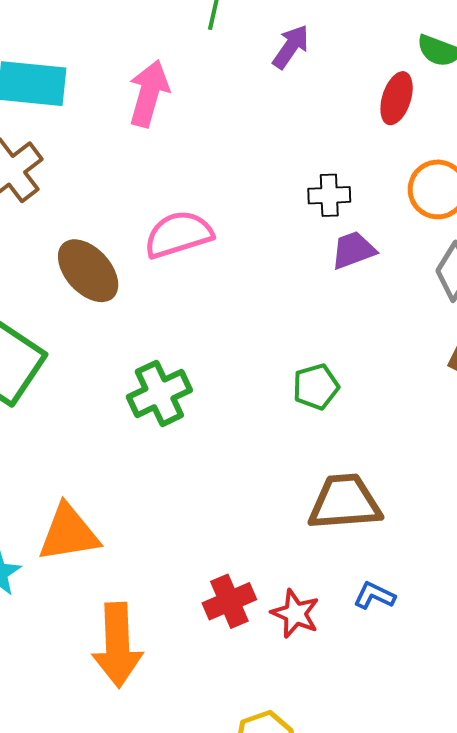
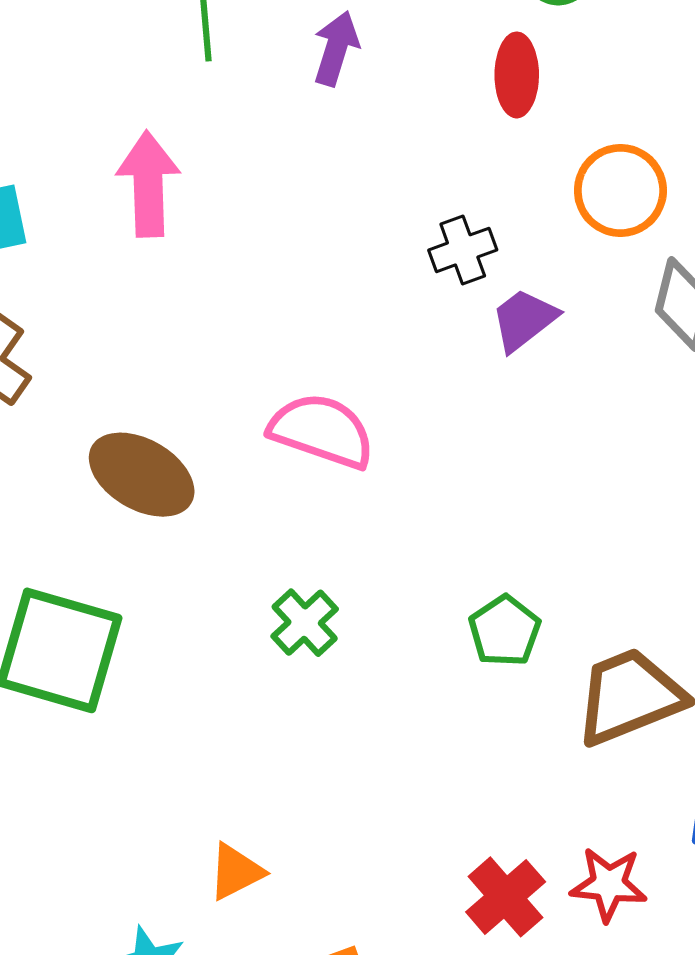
pink semicircle: (178, 234) -> (322, 431), moved, turned 54
green pentagon: (316, 387) -> (505, 631), moved
green cross: (159, 393) -> (305, 623), size x0.7
orange triangle: (69, 533) -> (236, 872), size x0.6

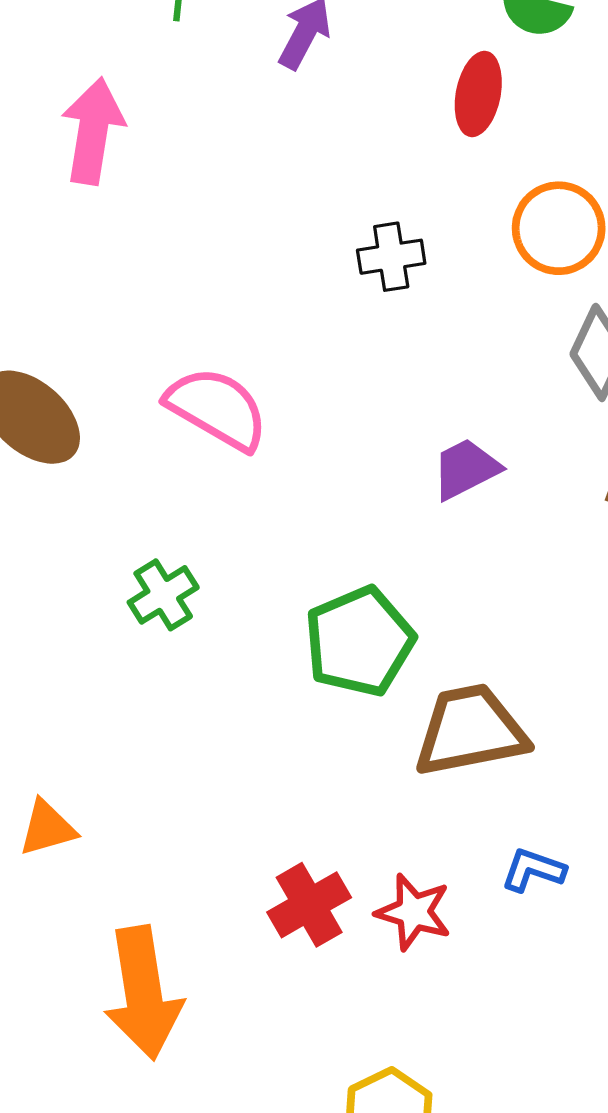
purple trapezoid: (524, 320) -> (466, 469), moved
green pentagon: (505, 631) -> (359, 642), size x1.5

